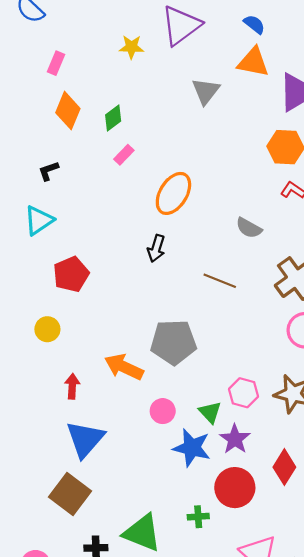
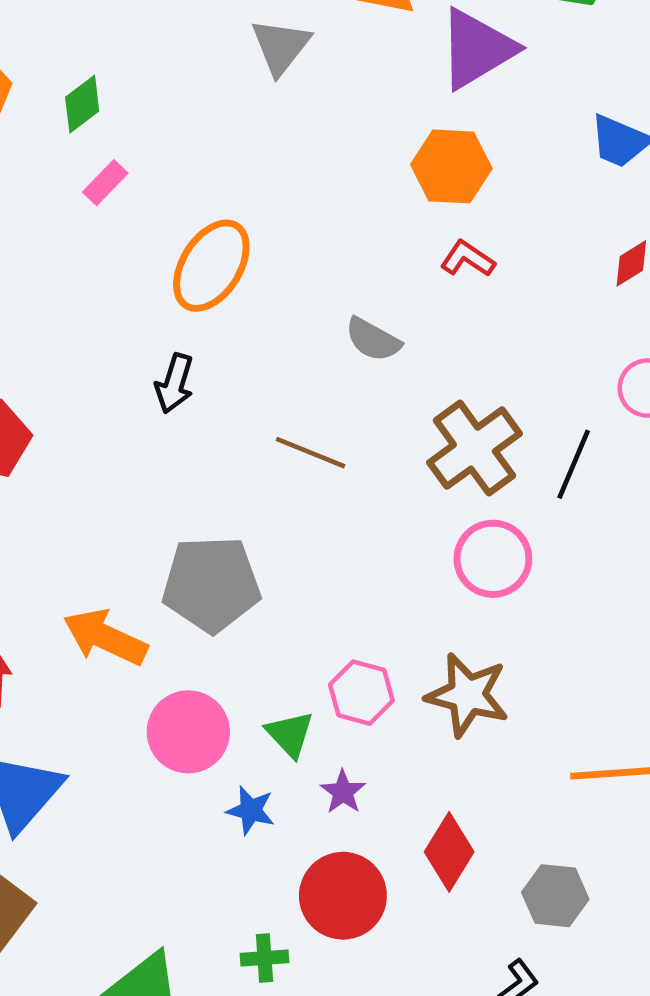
pink circle: (163, 411) -> (188, 732), size x1.5
purple star: (235, 439) -> (343, 792), size x0.7
blue star: (192, 448) -> (251, 810), size x0.6

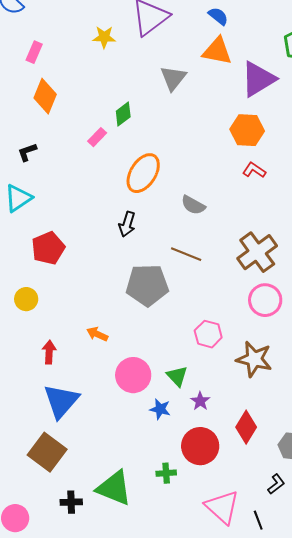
green diamond: (82, 104) -> (123, 114), moved
gray semicircle: (373, 340) -> (193, 205), moved
gray pentagon: (211, 584) -> (147, 285), moved
orange arrow: (105, 637) -> (97, 334), size x0.6
pink hexagon: (361, 693) -> (208, 334), moved

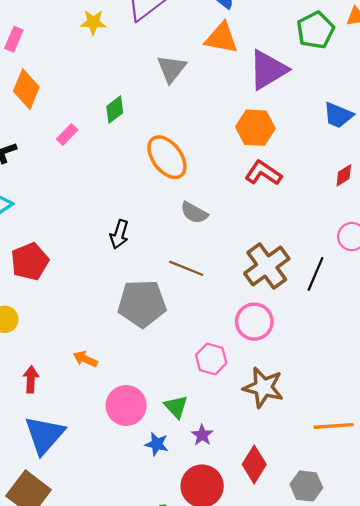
pink rectangle: (97, 137) -> (67, 134), moved
red L-shape: (254, 170) -> (263, 173), size x1.4
orange ellipse: (143, 173) -> (167, 157), moved, turned -69
pink circle: (265, 300) -> (254, 322), moved

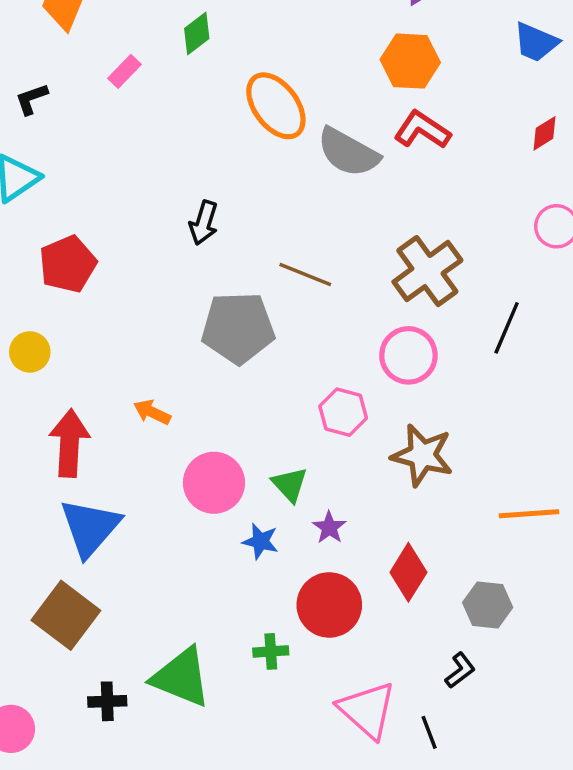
gray semicircle: (194, 213) -> (348, 152), moved, size x1.5
black line: (315, 274) -> (507, 328), moved
red arrow: (31, 379) -> (69, 443), size x1.6

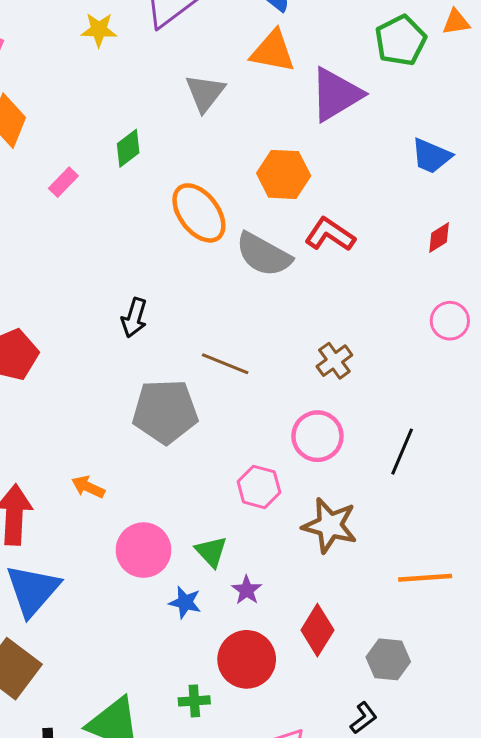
orange hexagon: (410, 61) -> (284, 174), moved
brown cross: (427, 271) -> (334, 361), size x0.6
black line: (507, 328) -> (402, 452), moved

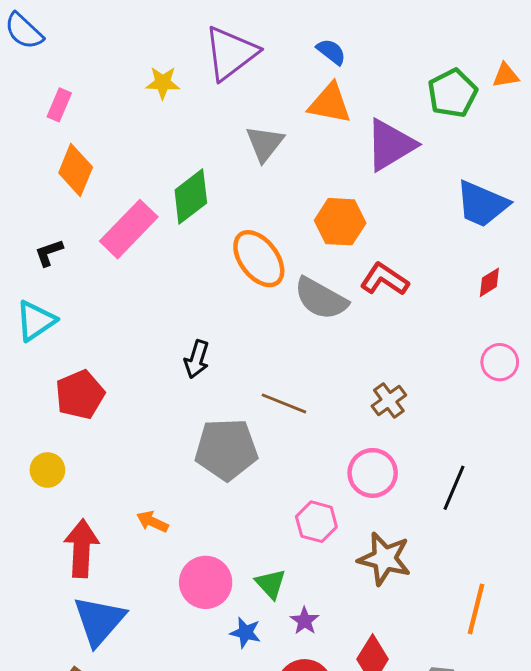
green diamond: (128, 148) -> (191, 197), size x1.5
blue trapezoid: (431, 156) -> (482, 204), size x1.4
pink rectangle: (63, 182) -> (129, 229), size x2.0
orange line: (425, 578) -> (476, 609), turned -72

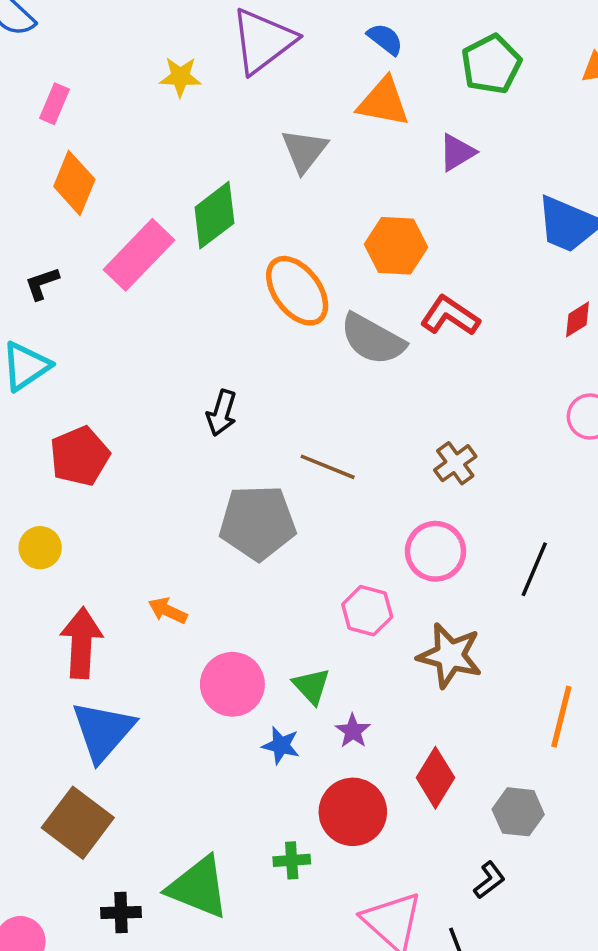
green pentagon: (452, 93) -> (491, 64), moved
purple triangle: (390, 145) -> (457, 152), size x0.6

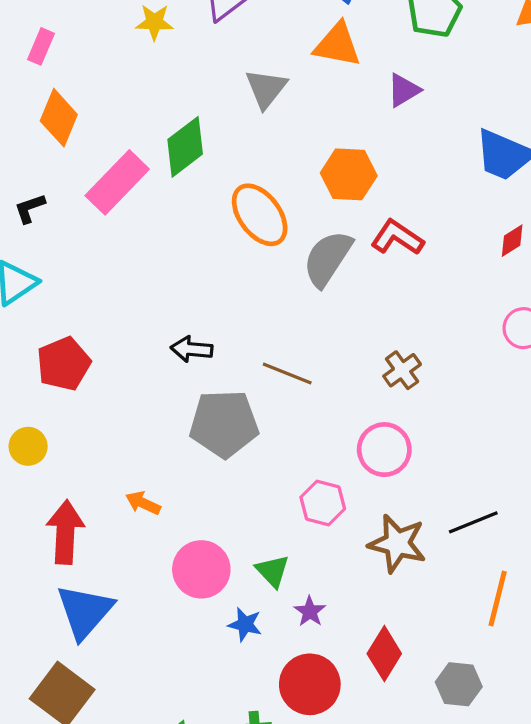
gray semicircle: (373, 339) -> (328, 259), turned 94
black arrow: (222, 413) -> (192, 349), moved, turned 78
black line: (534, 569) -> (473, 522), moved, turned 45

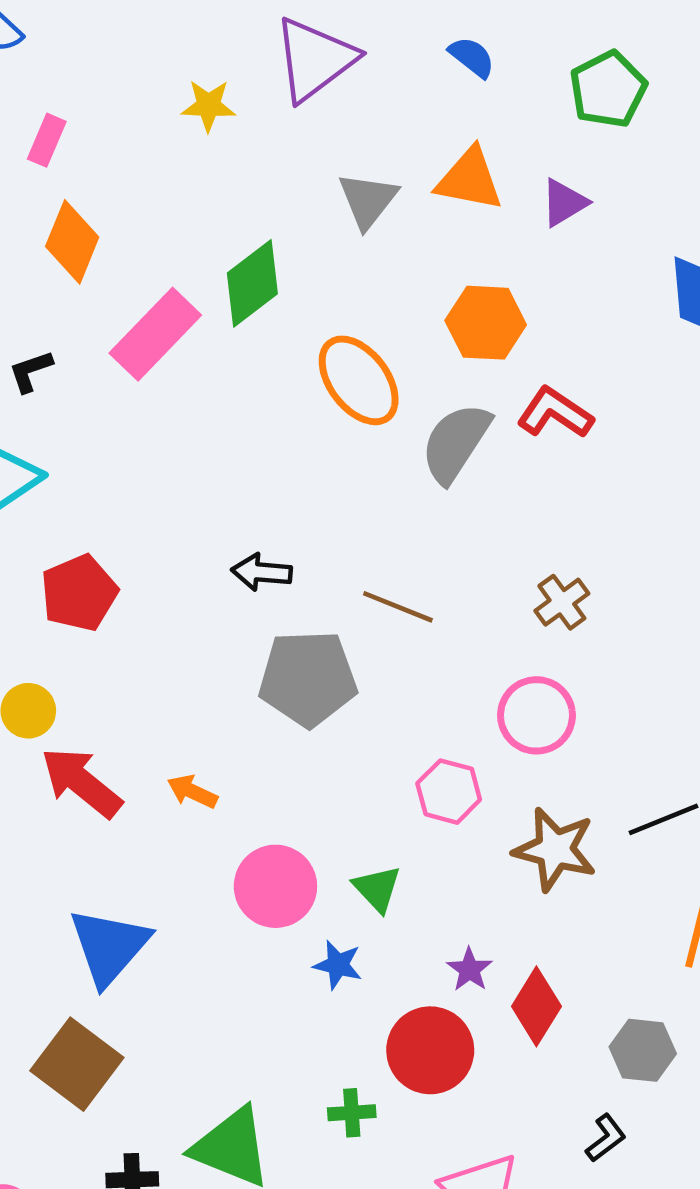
orange triangle: (337, 45) -> (469, 179), moved
red arrow: (65, 532) -> (81, 782), moved, turned -54
purple star: (310, 611) -> (469, 969), moved

